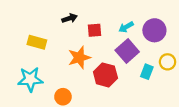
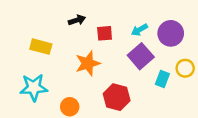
red hexagon: (105, 75) -> (117, 97), moved

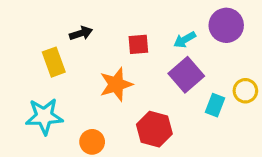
black arrow: (77, 20) -> (81, 33), moved
purple circle: (171, 33) -> (226, 25), moved
yellow rectangle: (41, 47) -> (54, 62), turned 55

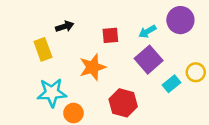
cyan rectangle: (215, 105) -> (172, 84), turned 30
cyan star: (44, 116) -> (52, 93), moved

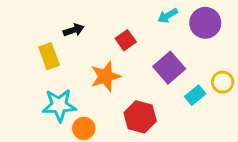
cyan arrow: (147, 32) -> (168, 16), moved
red square: (110, 35) -> (126, 40), turned -30

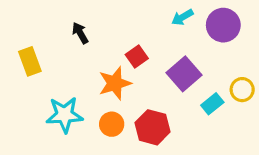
black arrow: (74, 30) -> (80, 33), turned -102
red square: (126, 40) -> (137, 57), moved
yellow rectangle: (49, 56) -> (30, 61), moved
orange circle: (84, 128) -> (112, 124), moved

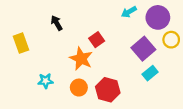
purple square: (184, 74) -> (143, 49), moved
orange star: (115, 83) -> (81, 59), turned -30
yellow circle: (242, 90) -> (171, 40), moved
cyan star: (64, 115) -> (45, 81), size x0.6

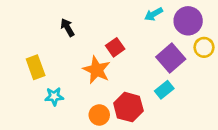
yellow rectangle: (21, 43) -> (36, 67), moved
cyan rectangle: (150, 73) -> (164, 90), moved
orange circle: (79, 88) -> (99, 115), moved

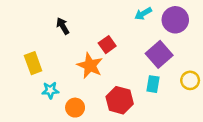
yellow circle: (204, 47) -> (190, 80), moved
cyan rectangle: (164, 90) -> (153, 84), turned -42
orange circle: (99, 115) -> (75, 108), moved

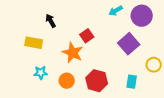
yellow rectangle: (33, 63) -> (34, 43), moved, turned -60
cyan rectangle: (153, 84) -> (132, 82), moved
orange circle: (75, 108) -> (67, 81), moved

